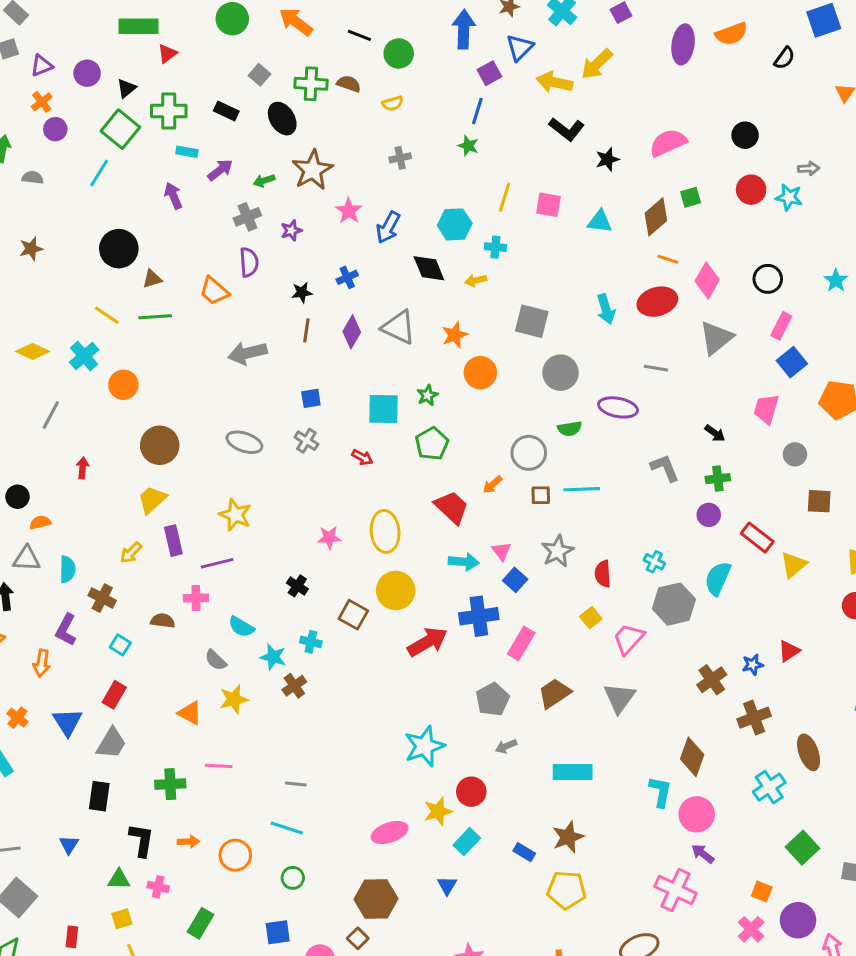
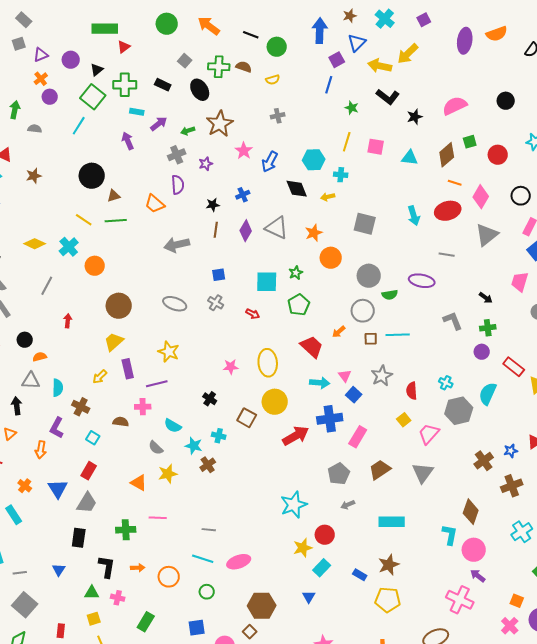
green star: (468, 146) -> (352, 108), moved
red circle: (751, 190) -> (498, 155), moved
gray circle: (561, 373) -> (369, 276), moved
pink ellipse: (390, 832) -> (239, 562), moved

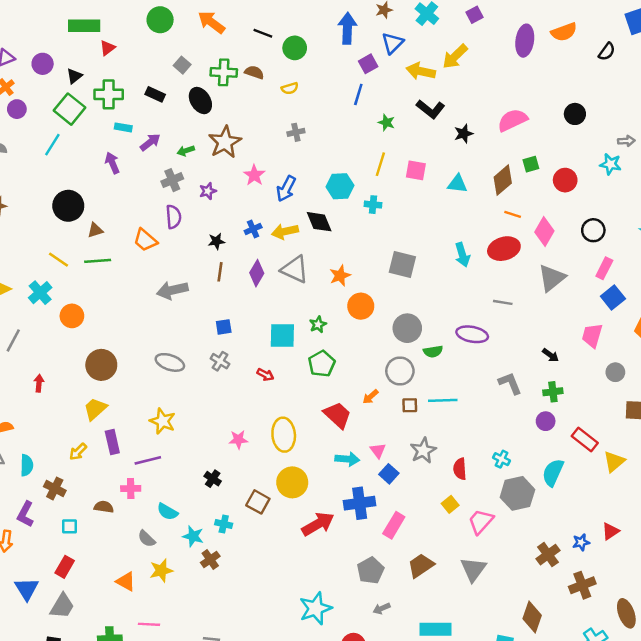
yellow arrow: (328, 197) -> (285, 231), moved, size x1.5
cyan square: (93, 438) -> (69, 526), turned -32

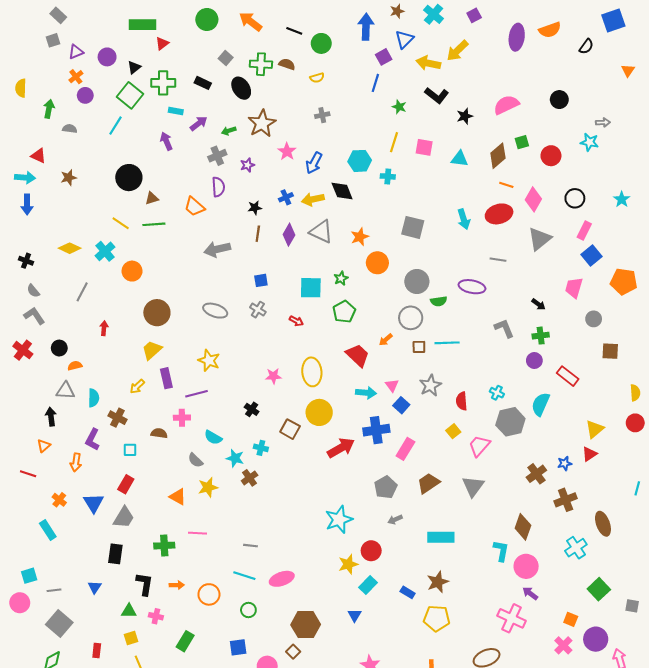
yellow triangle: (614, 462) -> (595, 429), moved

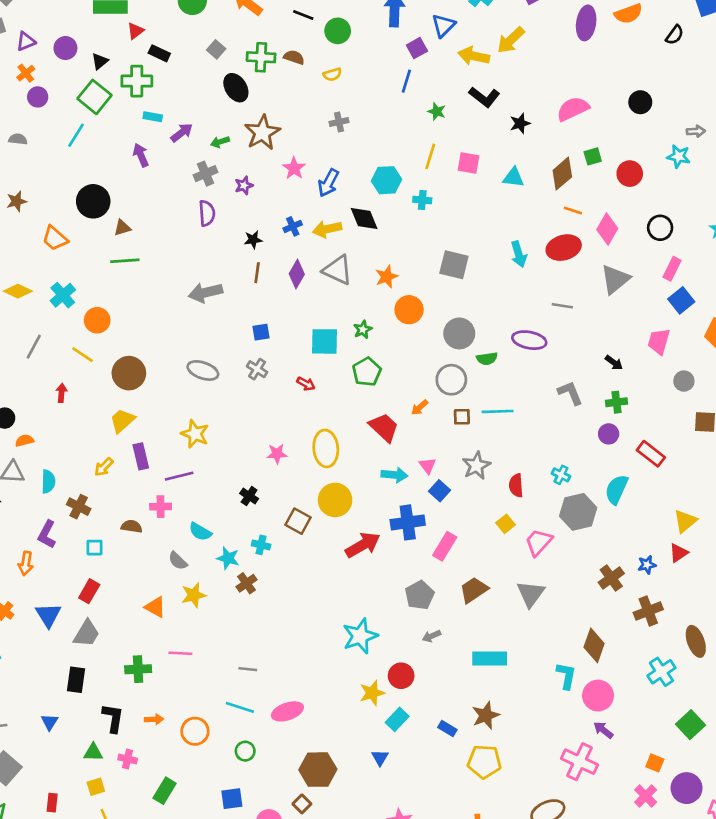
black rectangle: (203, 83) -> (159, 53), moved
orange trapezoid: (194, 207) -> (55, 238), moved
yellow line: (121, 223) -> (83, 355), moved

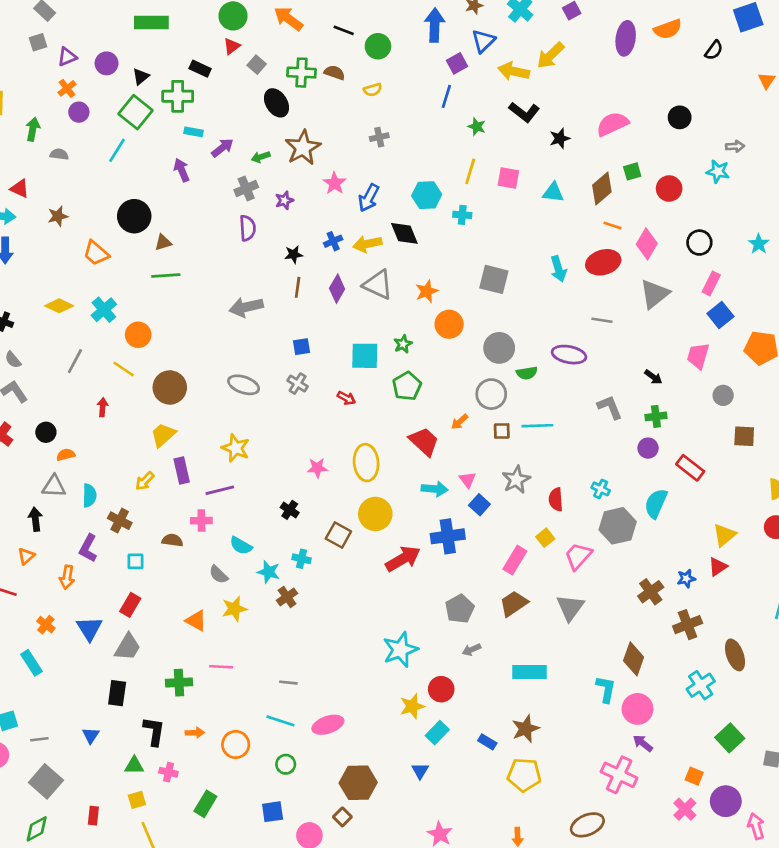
red triangle: (135, 31) -> (232, 46), moved
pink rectangle: (445, 546) -> (515, 560), moved

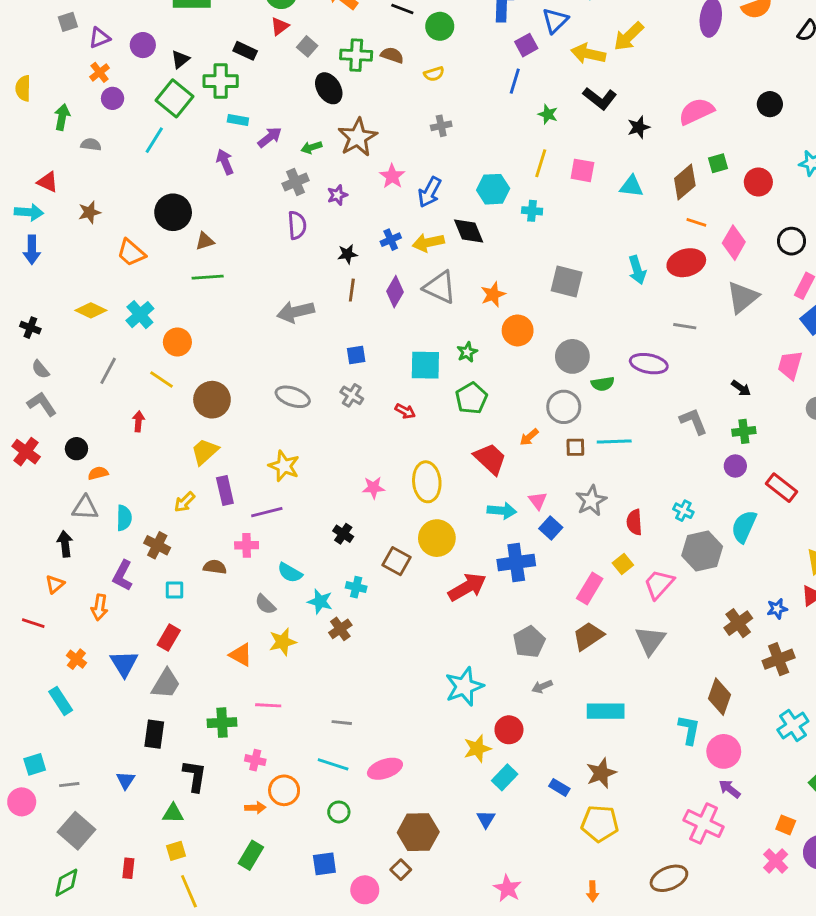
orange arrow: (195, 733) -> (255, 808), moved
pink cross: (168, 772) -> (255, 760), moved

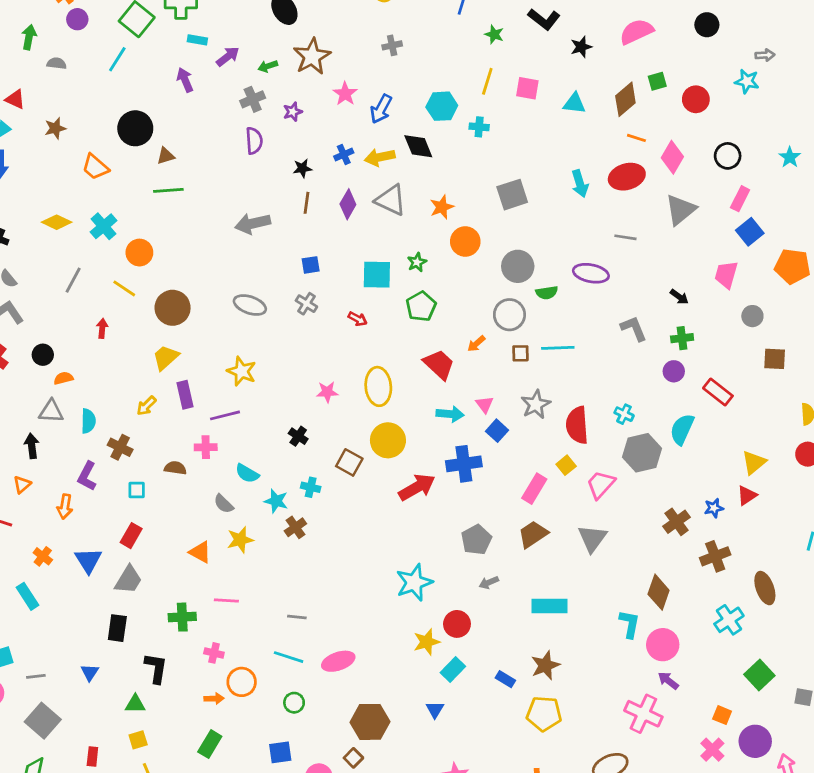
gray square: (567, 281) -> (512, 195), turned -32
red semicircle: (634, 522) -> (577, 425), size x1.5

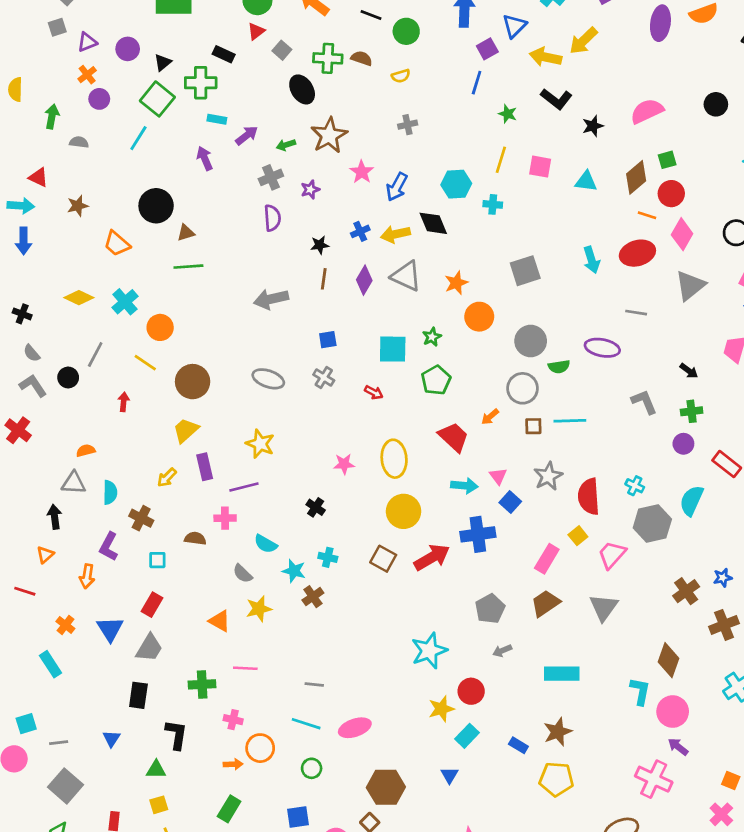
red circle: (696, 99) -> (671, 194), moved
black circle: (43, 355) -> (68, 378), moved
brown square: (349, 462) -> (383, 559), moved

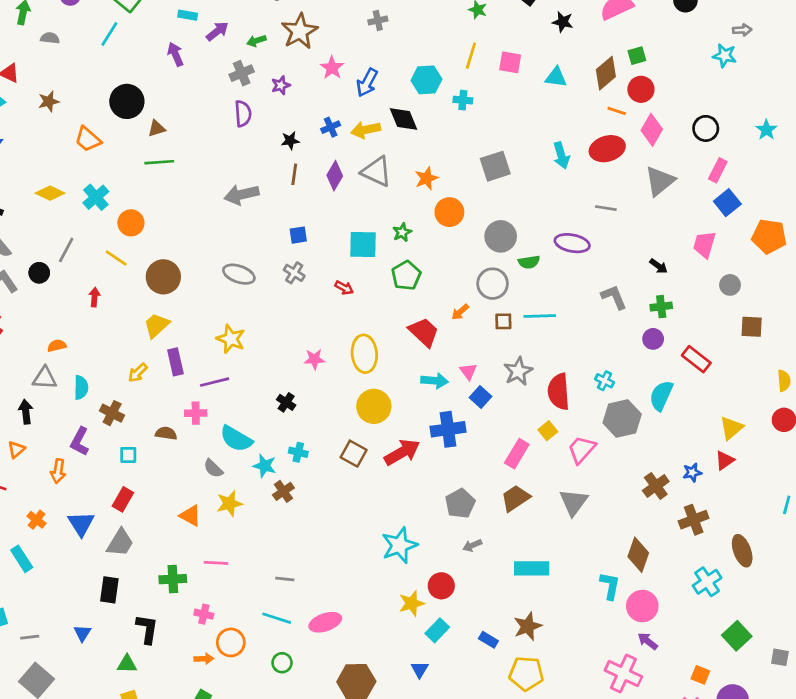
black star: (593, 126) -> (563, 22), turned 30
cyan semicircle: (266, 544) -> (236, 439), size x1.4

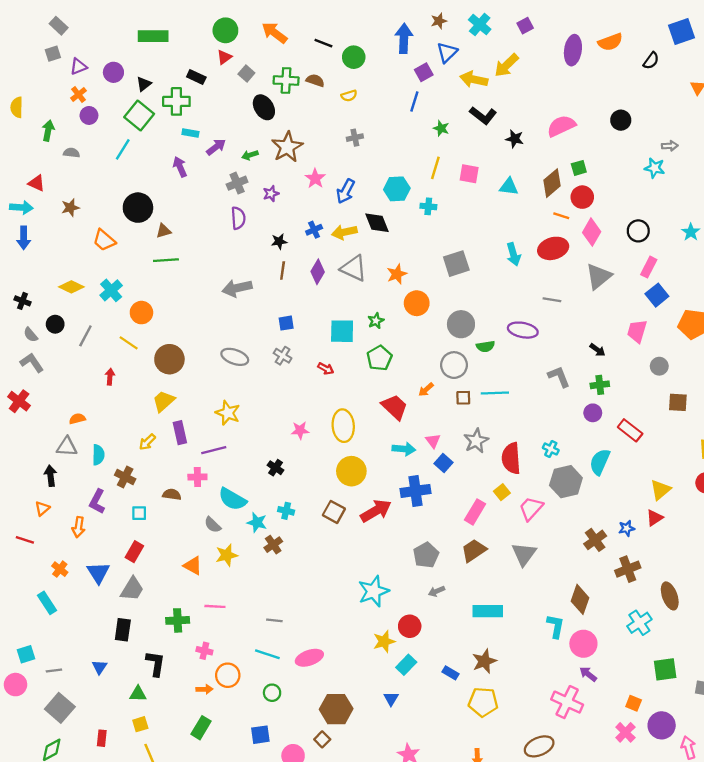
black circle: (39, 273) -> (55, 324), moved
green square: (737, 636) -> (665, 669), turned 35

